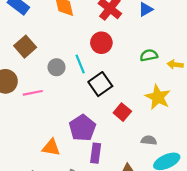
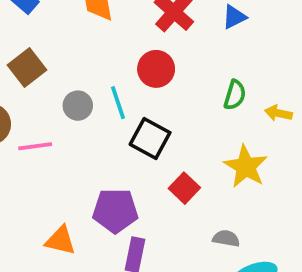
green semicircle: (149, 55) -> (235, 95), turned 114
black square: (100, 84) -> (150, 139), turned -30
purple pentagon: (82, 128) -> (115, 211), turned 30

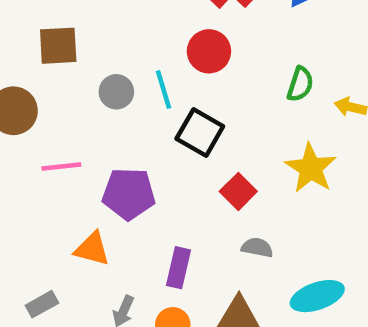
brown square: (27, 67) -> (58, 46), turned 33
pink line: (35, 146) -> (61, 167), moved
purple pentagon: (115, 211) -> (129, 194), moved
gray semicircle: (226, 238) -> (257, 248), moved

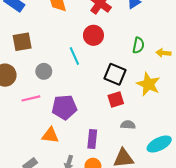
gray circle: (116, 92) -> (44, 71), moved
black square: (200, 132) -> (115, 74), moved
red square: (238, 191) -> (116, 99), turned 35

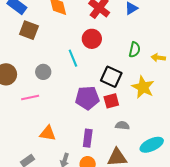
brown square: (22, 42) -> (29, 30), moved, turned 30
purple pentagon: (64, 107) -> (87, 98), moved

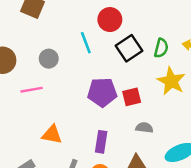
green semicircle: (135, 50) -> (161, 48), moved
black square: (111, 77) -> (129, 48), moved, turned 30

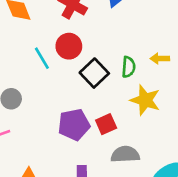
cyan line: (86, 43) -> (42, 58), moved
gray semicircle: (144, 128) -> (125, 154), size x1.5

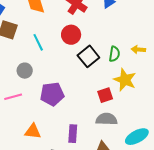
cyan line: (42, 58) -> (38, 42), moved
red square: (106, 124) -> (105, 95), moved
purple pentagon: (74, 125) -> (52, 94), moved

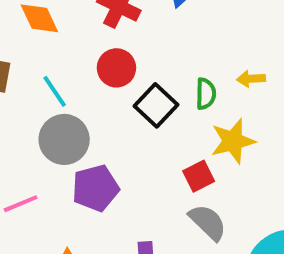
gray circle: (25, 71) -> (64, 139), moved, size x1.6
yellow star: (125, 80) -> (233, 141), turned -30
gray semicircle: (107, 119) -> (208, 222), turned 50

